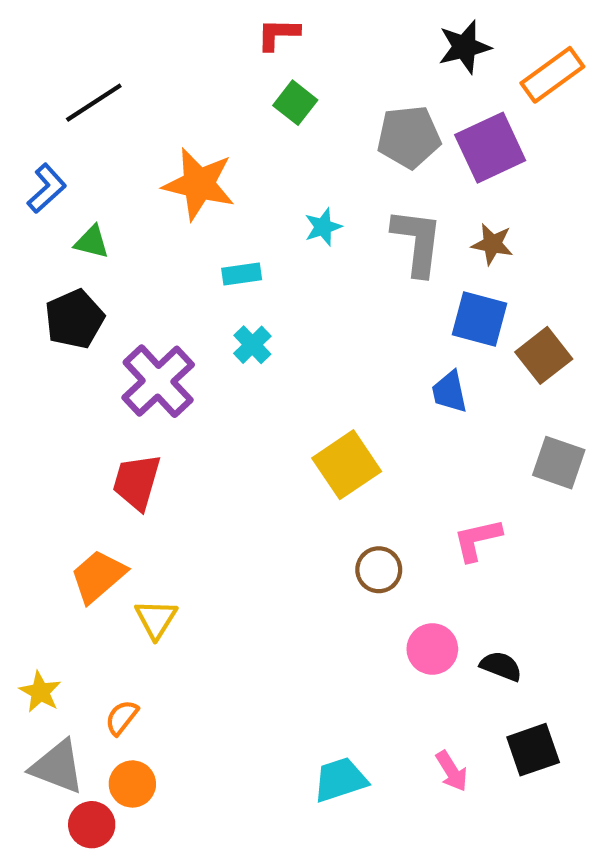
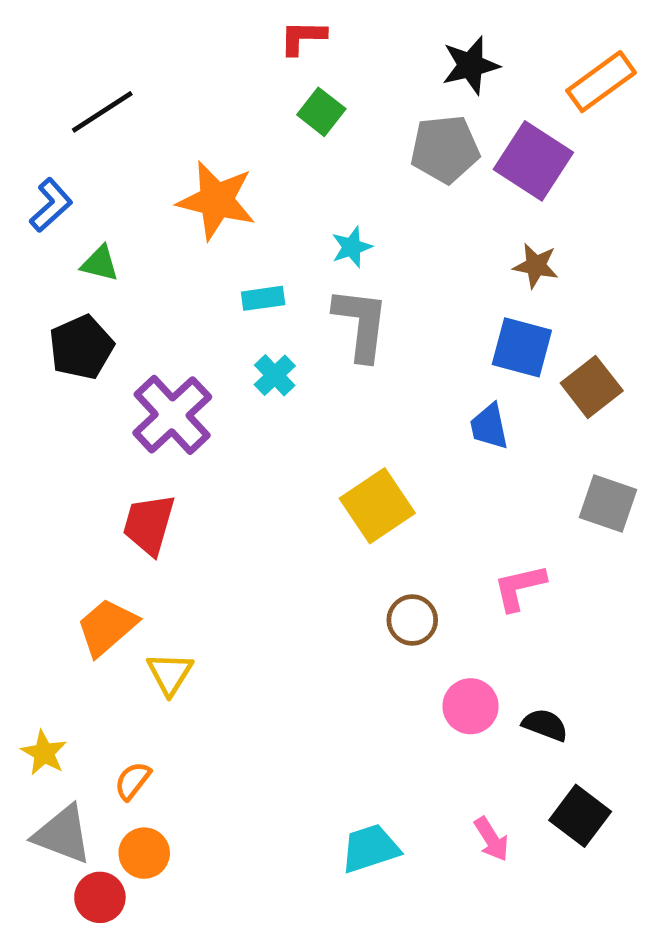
black star: (464, 47) -> (471, 65), moved
purple square: (490, 148) -> (533, 161), turned -32
gray L-shape: (417, 242) -> (361, 324), moved
black square: (533, 750) -> (580, 816), turned -34

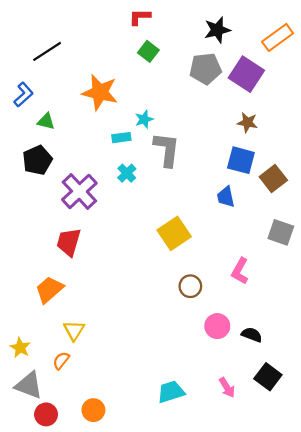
cyan star: (352, 247) -> (144, 119), moved
pink L-shape: (519, 587) -> (240, 271), turned -48
yellow triangle: (170, 674) -> (74, 330), moved
orange circle: (144, 853) -> (93, 410), moved

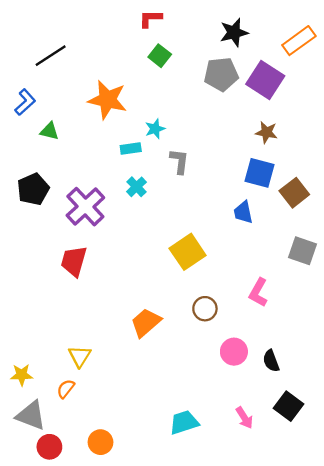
gray L-shape: (167, 149) -> (179, 161), size x0.7
black pentagon: (37, 160) -> (33, 189), moved
orange trapezoid: (49, 289) -> (146, 323), moved
black semicircle: (252, 335) -> (271, 361), turned -132
yellow star: (20, 348) -> (22, 375), turned -30

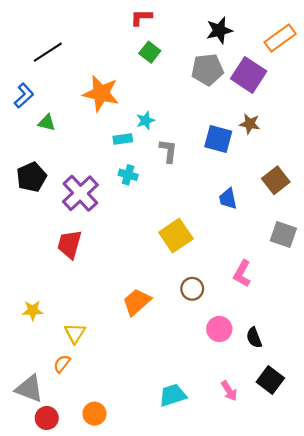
blue square: (259, 173) -> (218, 139), moved
cyan cross: (136, 187) -> (128, 175), turned -30
yellow star: (22, 375) -> (33, 311), moved

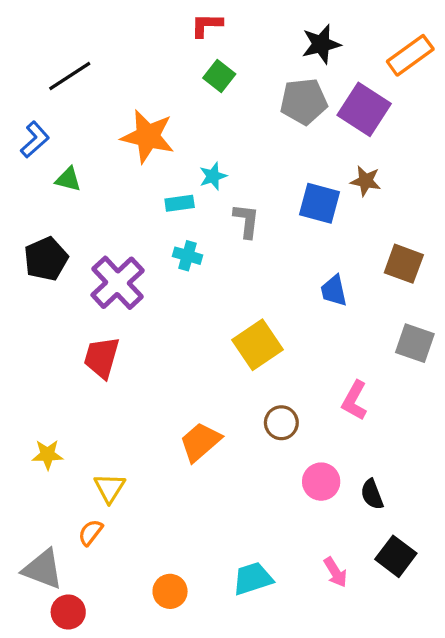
brown square: (276, 180) -> (404, 264), turned -32
orange circle: (94, 414) -> (170, 591), moved

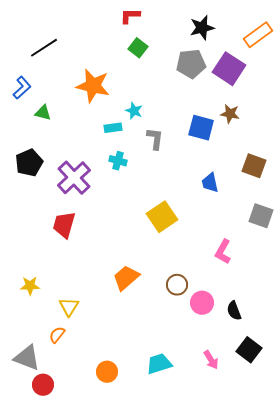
cyan star: (213, 176) -> (134, 111), turned -30
brown circle: (281, 423) -> (177, 285), moved

